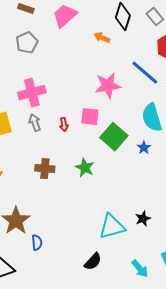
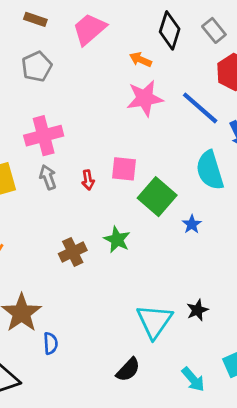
pink star: (108, 86) -> (145, 98), moved
blue star: (144, 148) -> (192, 224), moved
brown cross: (45, 169) -> (73, 252), moved, turned -30
cyan triangle: (112, 227) -> (154, 321), turned -40

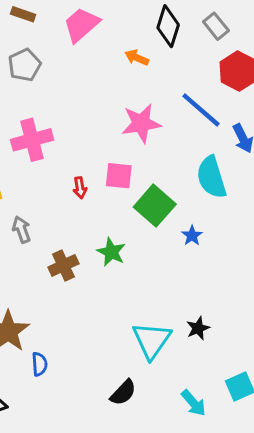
pink star: (145, 98) -> (141, 123), moved
gray arrow: (48, 177) -> (22, 230), moved

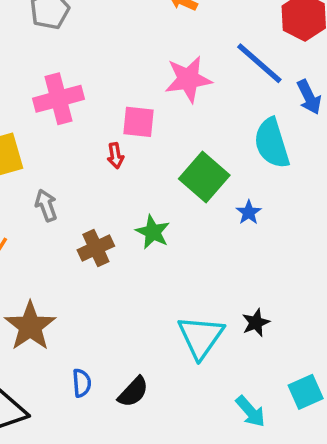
pink square: (119, 176) -> (139, 122), moved
blue semicircle: (39, 364) -> (82, 383), moved
black semicircle: (123, 393) -> (133, 392), moved

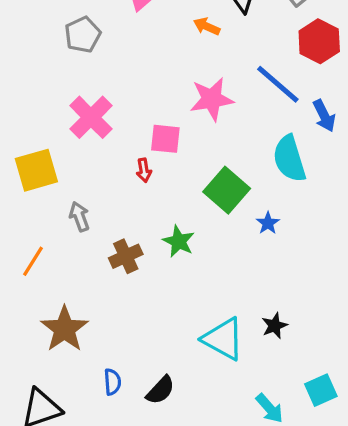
pink cross: (59, 99) -> (91, 117), turned -30
cyan triangle: (201, 337) -> (223, 339), turned -36

